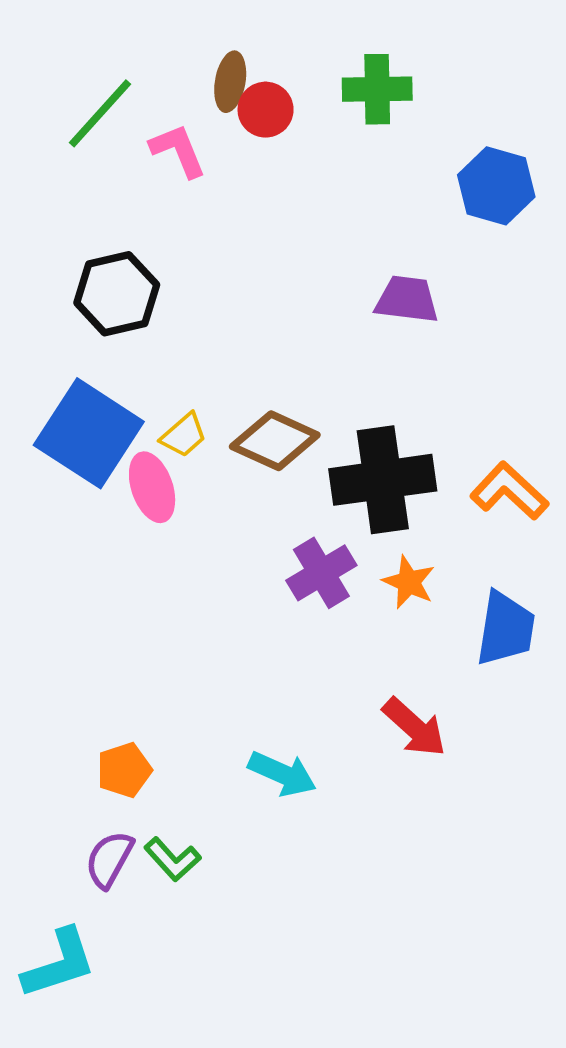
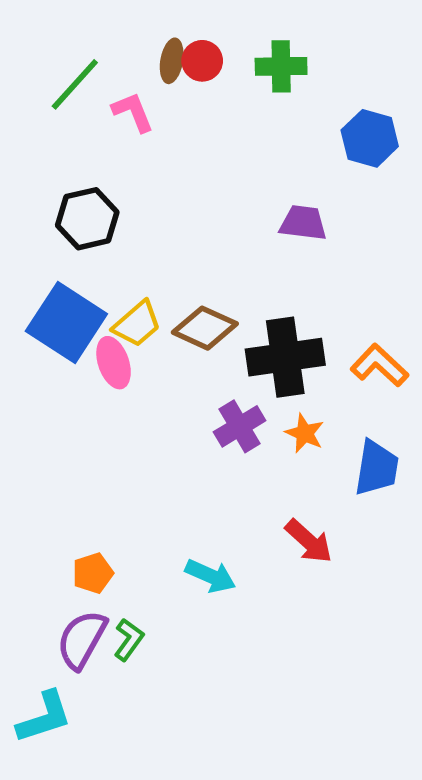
red circle: (266, 110) -> (202, 61), moved
yellow trapezoid: (184, 435) -> (137, 324), size x1.4
purple semicircle: (109, 859) -> (82, 640), size x1.4
green L-shape: (173, 859) -> (129, 640), turned -102

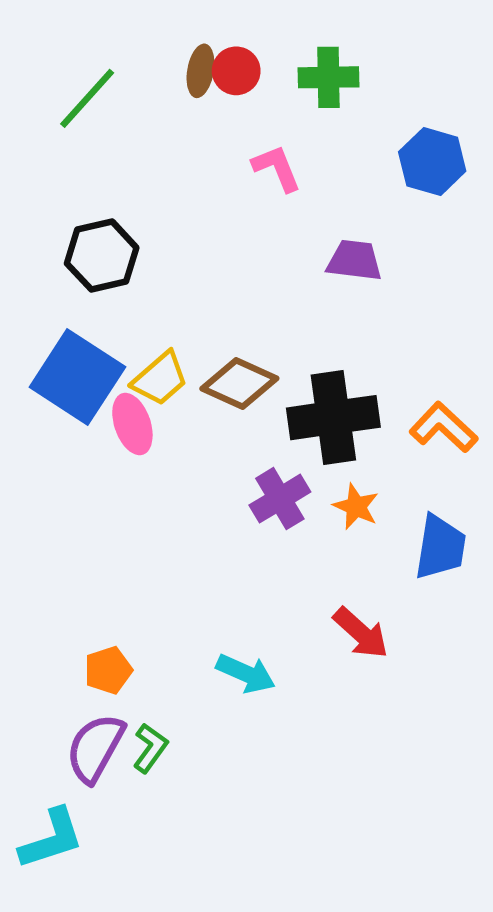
pink L-shape: (133, 112) -> (277, 168), moved

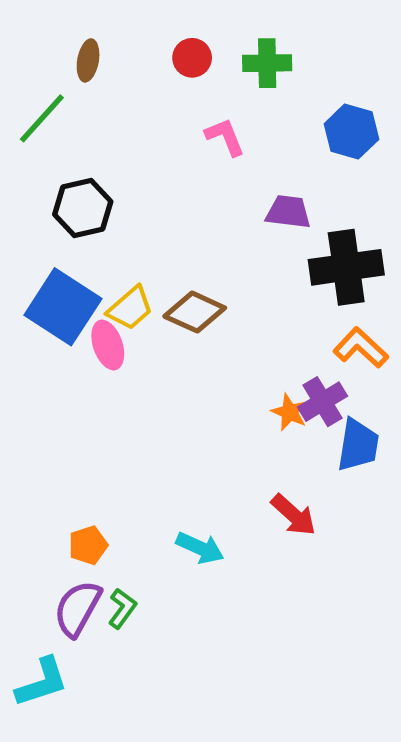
brown ellipse: (201, 71) -> (88, 60), moved
green line: (87, 98) -> (42, 118), moved
black cross: (333, 418) -> (346, 267), moved
purple cross: (280, 499) -> (322, 402), moved

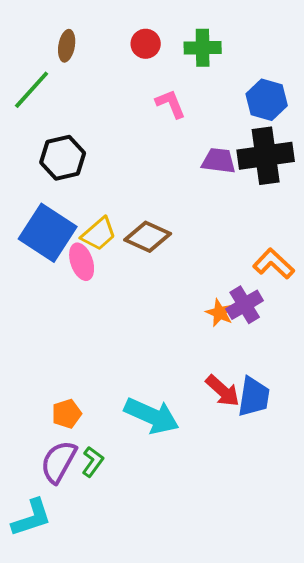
black cross: (346, 267) -> (266, 156), moved
blue trapezoid: (358, 445) -> (254, 397), moved
cyan arrow: (200, 548) -> (152, 416), size x1.5

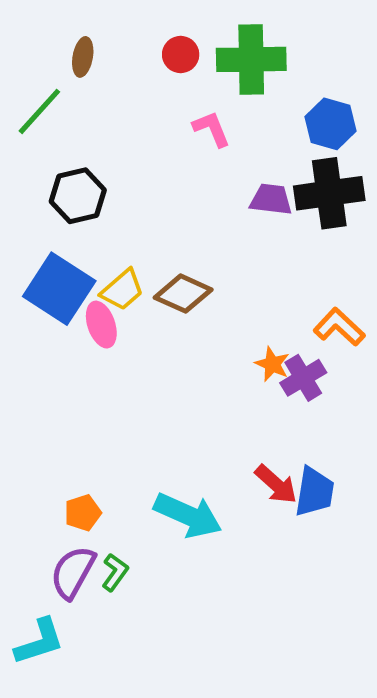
green cross: (203, 48) -> (251, 59), size x1.5
orange star: (220, 313) -> (272, 364), moved

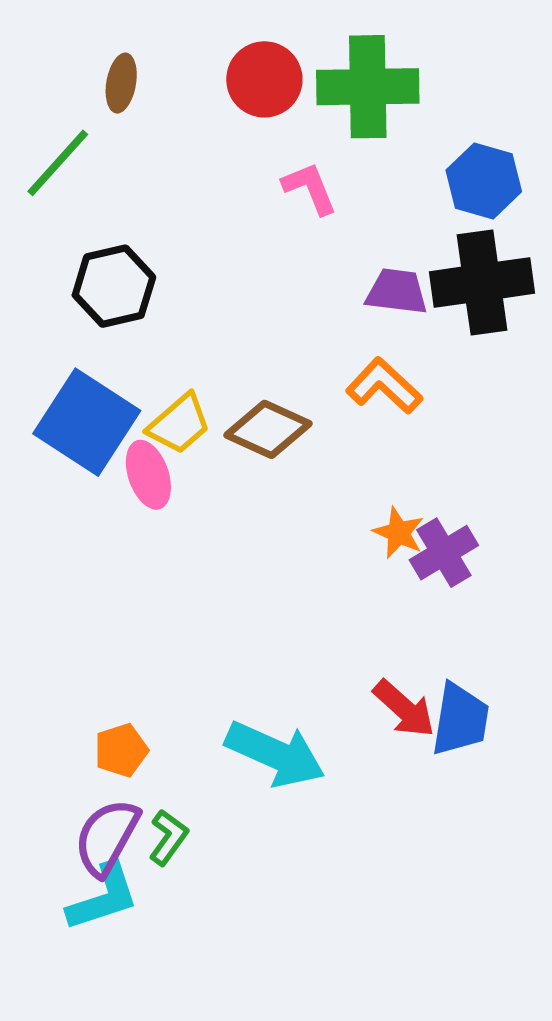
red circle: (181, 54) -> (264, 79), size x1.4
orange L-shape: (339, 327) -> (384, 386), moved
cyan L-shape: (39, 642) -> (103, 897), moved

